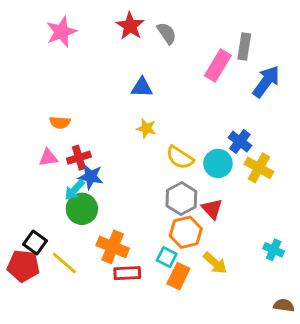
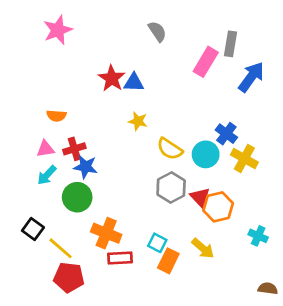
red star: (130, 26) -> (112, 78), moved
cyan arrow: (75, 190) -> (47, 175), moved
orange hexagon: (186, 232) -> (218, 207), moved
red pentagon: (23, 266) -> (69, 277), moved

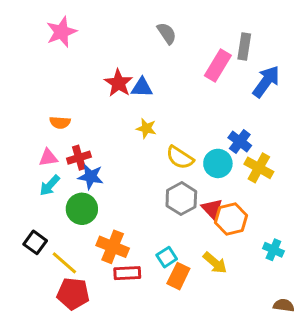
cyan square: (157, 243) -> (167, 257), turned 30

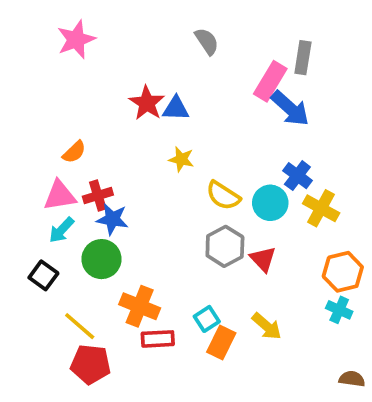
blue arrow: (266, 82) -> (290, 108), moved, turned 96
orange semicircle: (60, 123) -> (74, 152), turned -48
pink triangle: (48, 158) -> (60, 196), size x1.4
orange hexagon: (231, 219) -> (343, 272), moved
black square: (35, 242) -> (43, 275), moved

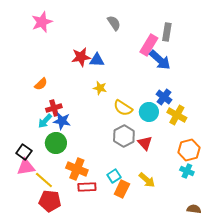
red star: (147, 103) -> (81, 57), turned 30
pink triangle: (60, 196) -> (26, 167), moved
cyan arrow: (62, 230) -> (45, 121), moved

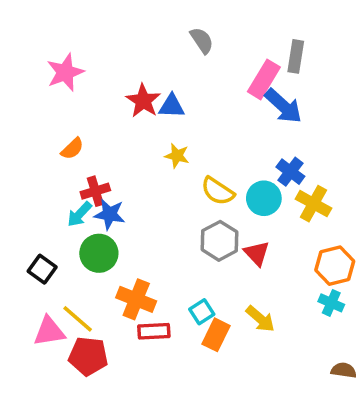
pink star: (42, 22) -> (65, 72), moved
red star: (81, 57) -> (143, 101), turned -30
pink triangle: (26, 167) -> (49, 331), moved

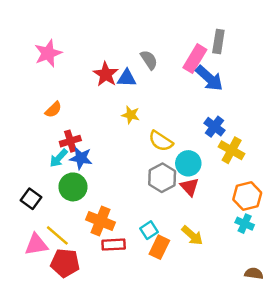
gray semicircle: (202, 40) -> (149, 60), moved
cyan circle: (264, 198) -> (188, 163), moved

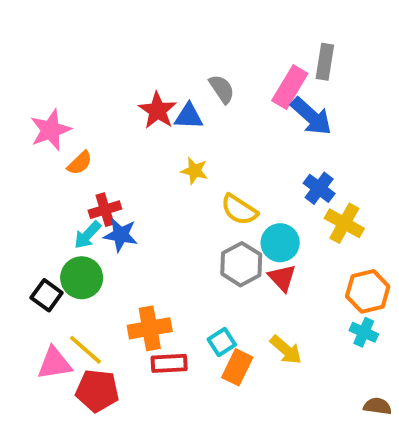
pink star: (48, 53) -> (51, 130), moved
green circle: (73, 187) -> (82, 278), moved
orange cross: (100, 221) -> (150, 328), turned -32

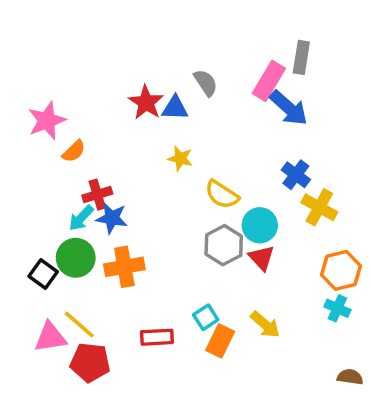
orange cross: (150, 328) -> (124, 267), moved

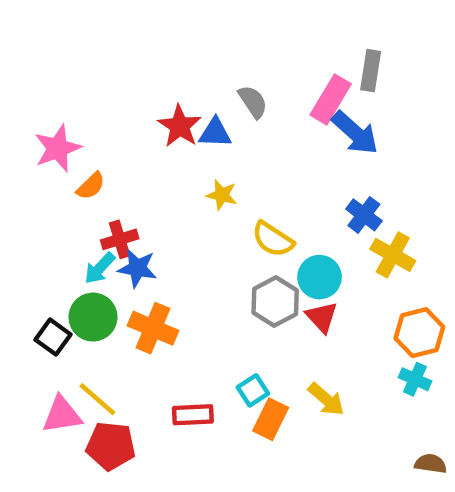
orange cross: (124, 267) -> (153, 328), turned 33

